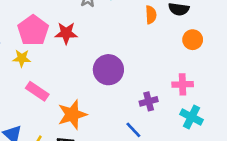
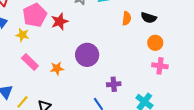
red star: (66, 33) -> (60, 21), turned -30
pink cross: (183, 84) -> (160, 66), moved
orange star: (72, 115) -> (57, 68), moved, size x0.6

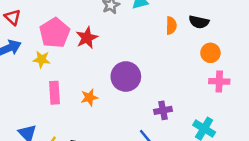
pink rectangle: (30, 62) -> (55, 93), turned 48

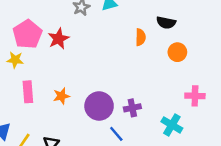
orange semicircle: (171, 26) -> (140, 37), moved
purple circle: (126, 77) -> (99, 106), moved
pink cross: (219, 81) -> (195, 96), moved

